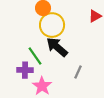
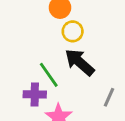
yellow circle: (52, 25) -> (73, 31), size x0.6

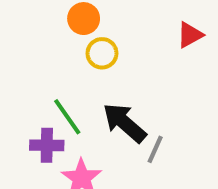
black arrow: (80, 62) -> (124, 123), moved

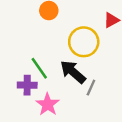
yellow circle: (102, 53) -> (84, 42), moved, size x1.6

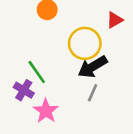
black arrow: (73, 72) -> (93, 67), moved, turned -72
purple cross: (27, 85) -> (24, 90), turned 30

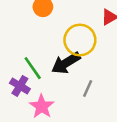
black arrow: (93, 67) -> (66, 63), moved

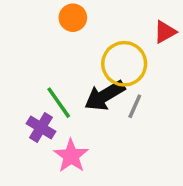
gray line: (88, 89) -> (135, 106), moved

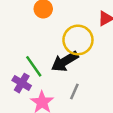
gray line: (135, 106) -> (74, 91), moved

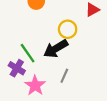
yellow circle: (78, 40) -> (68, 29), size x0.7

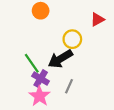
purple cross: (17, 68) -> (41, 79), moved

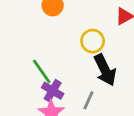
black arrow: (60, 59) -> (105, 70), moved, turned -85

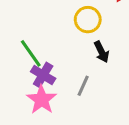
black arrow: (105, 70) -> (102, 52), size x0.6

